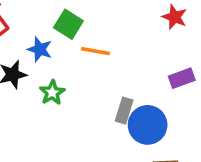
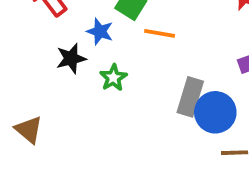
gray rectangle: (124, 111) -> (190, 97), size x1.4

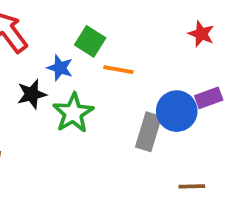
green star: (113, 78) -> (73, 113), size x1.5
blue circle: (215, 112) -> (177, 111), moved

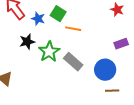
blue star: (60, 68) -> (38, 19), moved
blue circle: (177, 111) -> (105, 70), moved
gray rectangle: (148, 132) -> (73, 62), moved, turned -66

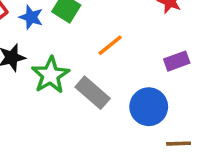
orange line: (73, 29) -> (110, 45), moved, turned -49
brown line: (112, 91) -> (179, 144), moved

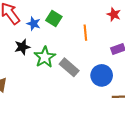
orange line: (110, 45) -> (85, 33), moved, turned -56

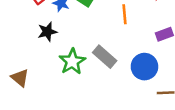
green star: (45, 57) -> (72, 62), moved

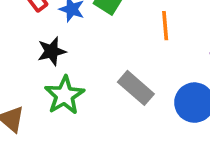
green star: (72, 62) -> (64, 95), moved

